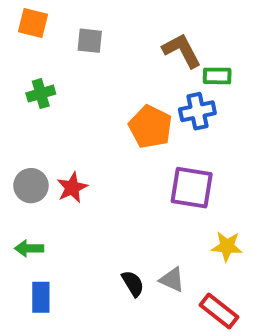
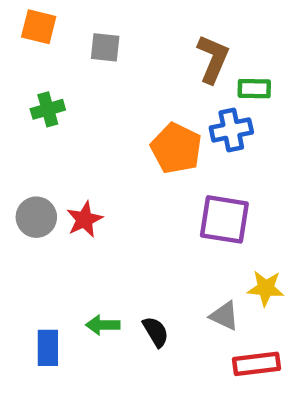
brown L-shape: (182, 50) -> (213, 59), turned 51
green arrow: (29, 248) -> (103, 325), moved
gray triangle: (172, 280) -> (224, 316), moved
red rectangle: (219, 311) -> (256, 364), turned -45

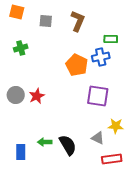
brown L-shape: (213, 59) -> (78, 21), moved
black semicircle: (156, 332) -> (68, 145), size x1.5

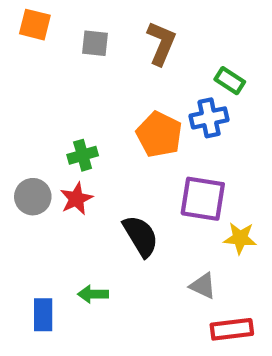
green rectangle: (111, 39) -> (230, 81), turned 32
green cross: (21, 48) -> (83, 155), moved
yellow star: (116, 126) -> (240, 238), moved
black semicircle: (68, 145) -> (141, 236), moved

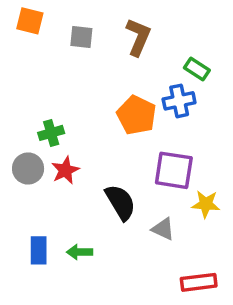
green cross: (83, 155) -> (51, 133), moved
gray triangle: (203, 286) -> (163, 229), moved
blue rectangle: (43, 315) -> (39, 250), moved

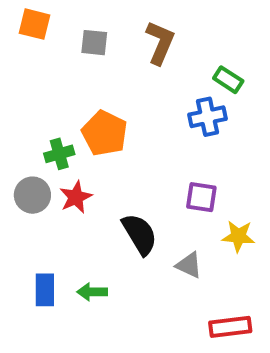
orange pentagon: (136, 115) -> (105, 133), moved
purple square: (174, 170) -> (201, 197), size x0.7

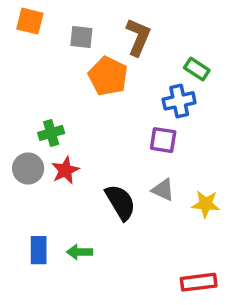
orange pentagon: (105, 133) -> (108, 76), moved
purple square: (201, 197) -> (163, 140), moved
gray triangle: (189, 265) -> (163, 190), moved

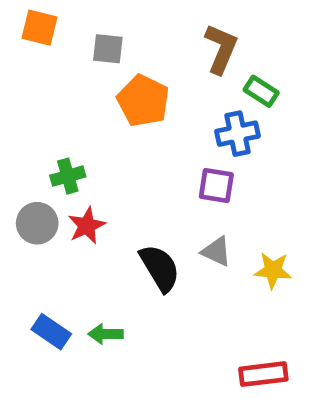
brown L-shape: (138, 37) -> (221, 49), moved
blue rectangle: (39, 250) -> (51, 332), turned -56

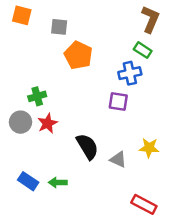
brown L-shape: (221, 49) -> (150, 19), moved
gray triangle: (216, 251) -> (118, 159), moved
red rectangle: (263, 374) -> (144, 204), turned 35

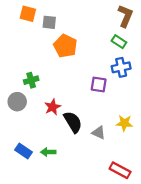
orange square: (22, 15) -> (28, 14), moved
blue cross: (130, 73) -> (121, 67), moved
red star: (47, 123) -> (53, 107), moved

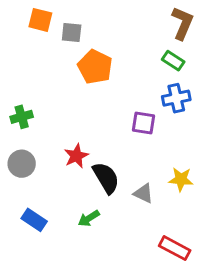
green cross: (31, 80) -> (22, 117), moved
gray circle: (17, 102) -> (22, 164), moved
green arrow: (48, 152) -> (89, 218), moved, turned -32

